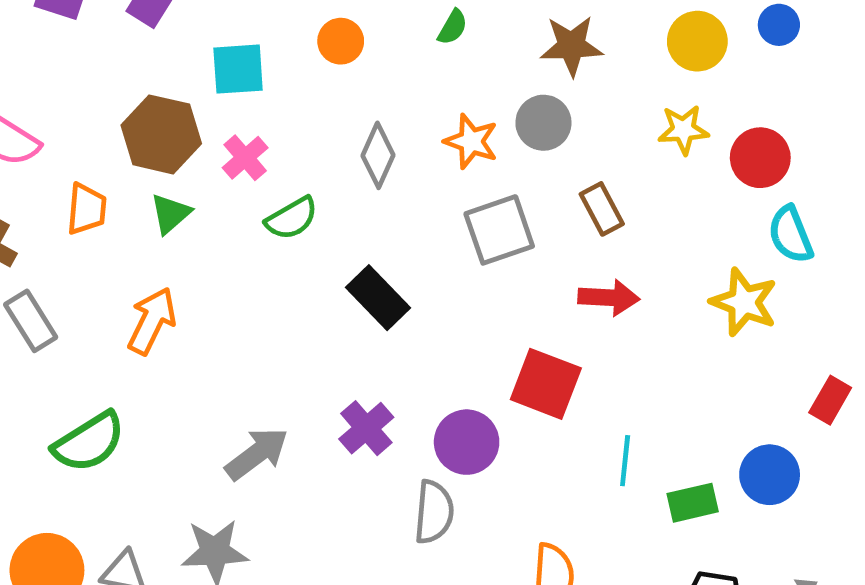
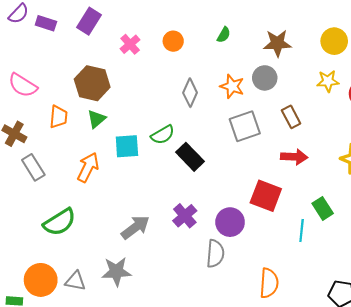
cyan square: (238, 69) -> (127, 146), moved
pink cross: (245, 158) -> (130, 44), moved
green semicircle: (292, 218) -> (163, 135), moved
green rectangle: (693, 503) -> (323, 208), moved, turned 70

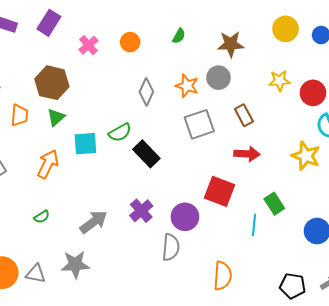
yellow circle: (334, 41) -> (286, 29), moved
green semicircle: (60, 222) -> (42, 217), moved, size x0.5

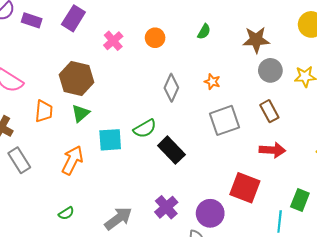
gray circle: (218, 78) -> (270, 70), moved
orange star: (187, 86) -> (212, 82), size x0.7
green rectangle: (274, 204) -> (300, 200), turned 55

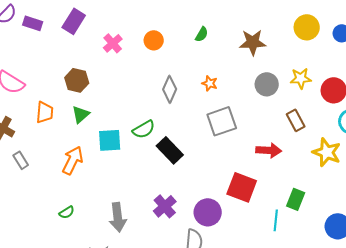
gray circle: (270, 70) -> (267, 84), moved
brown hexagon: (76, 79) -> (77, 80), size x0.7
brown rectangle: (269, 111) -> (296, 120), moved
gray rectangle: (19, 160) -> (21, 160), size x0.7
gray arrow: (118, 218) -> (118, 217), turned 120

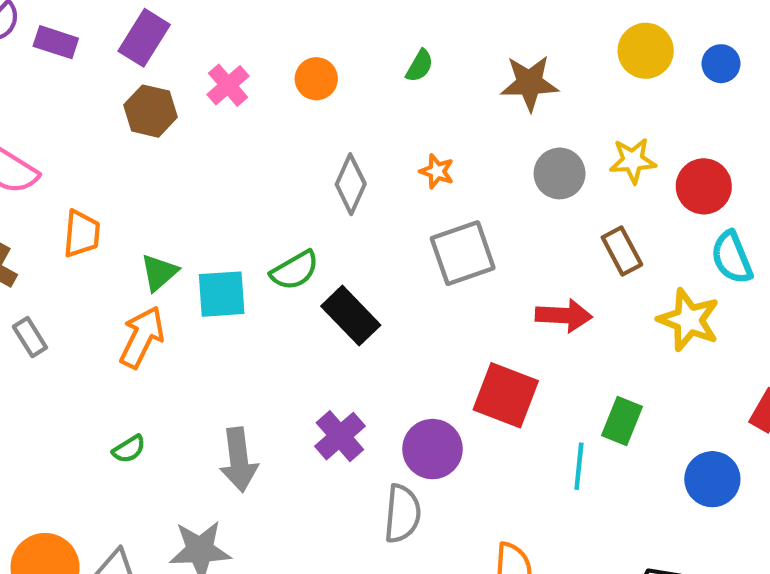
brown hexagon: (77, 80) -> (150, 111), moved
green triangle: (81, 114) -> (159, 272), moved

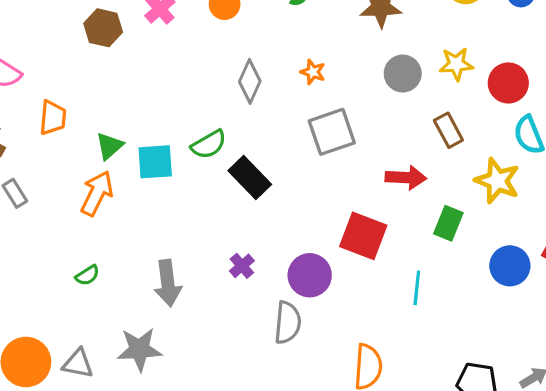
green rectangle: (622, 421) -> (448, 223), moved
purple cross: (340, 436) -> (242, 266), size x0.7
blue circle: (712, 479) -> (510, 266), moved

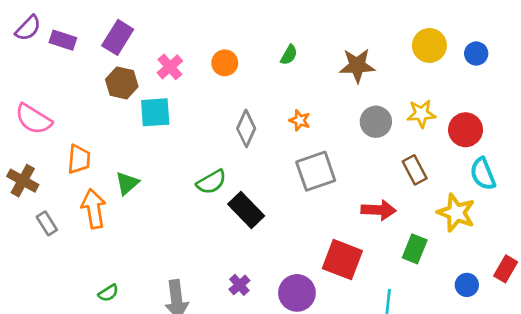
cyan square: (155, 162) -> (155, 112), moved
orange arrow: (97, 193) -> (94, 209), moved, turned -36
blue circle: (510, 266) -> (467, 285), size x0.7

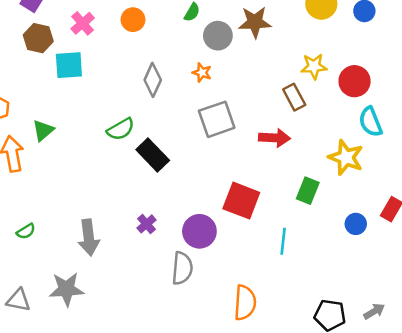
gray circle: (376, 122) -> (218, 36), moved
brown rectangle: (415, 170) -> (294, 97), moved
red arrow: (379, 210) -> (275, 138), moved

